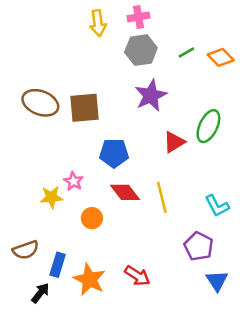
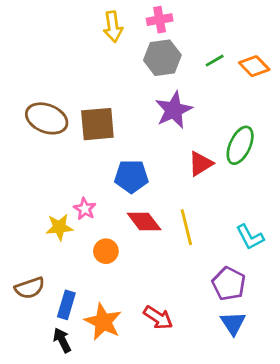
blue triangle: (217, 281) -> (233, 323), moved
black arrow: (40, 293) -> (62, 340), moved, turned -65

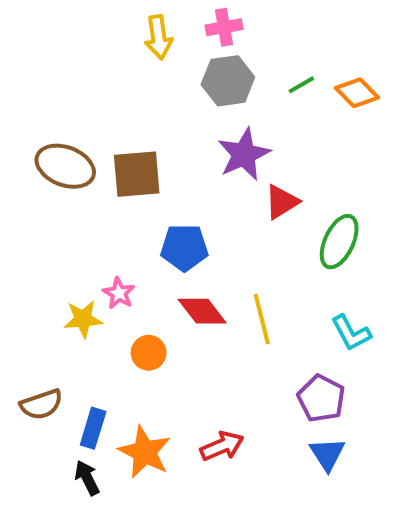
green ellipse: (240, 145) -> (339, 242), moved
red triangle: (201, 164) -> (282, 202), moved
red arrow: (158, 318) -> (222, 446), turned -56

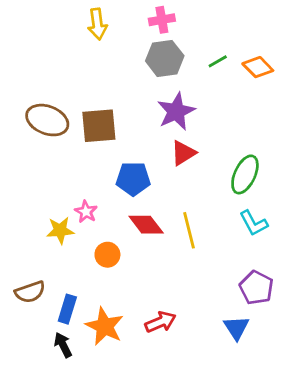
yellow arrow: (159, 37) -> (97, 24), moved
red triangle: (282, 202) -> (183, 153), moved
cyan L-shape: (351, 333) -> (254, 223), moved
purple pentagon: (321, 398) -> (256, 288), moved

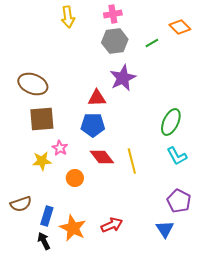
orange diamond: (258, 67) -> (180, 27), moved
brown square: (99, 126) -> (42, 119), moved
red triangle: (183, 153) -> (97, 98), moved, turned 30

